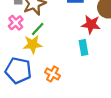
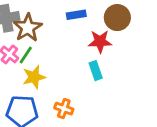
green line: (38, 29) -> (26, 55), moved

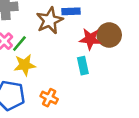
brown circle: (117, 18) -> (109, 35), moved
brown star: (28, 28) -> (50, 20), moved

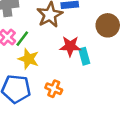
red star: (90, 39) -> (70, 46), moved
yellow star: (25, 65) -> (29, 59), turned 30

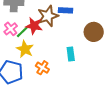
red star: (70, 46) -> (34, 26), moved
orange cross: (54, 89) -> (42, 68), moved

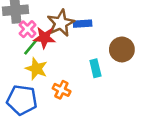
blue rectangle: (65, 10) -> (83, 24), moved
pink cross: (11, 29) -> (28, 29), moved
brown circle: (94, 32) -> (122, 49), moved

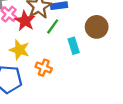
red star: (44, 38) -> (25, 21), turned 30
green line: (31, 47) -> (53, 26), moved

